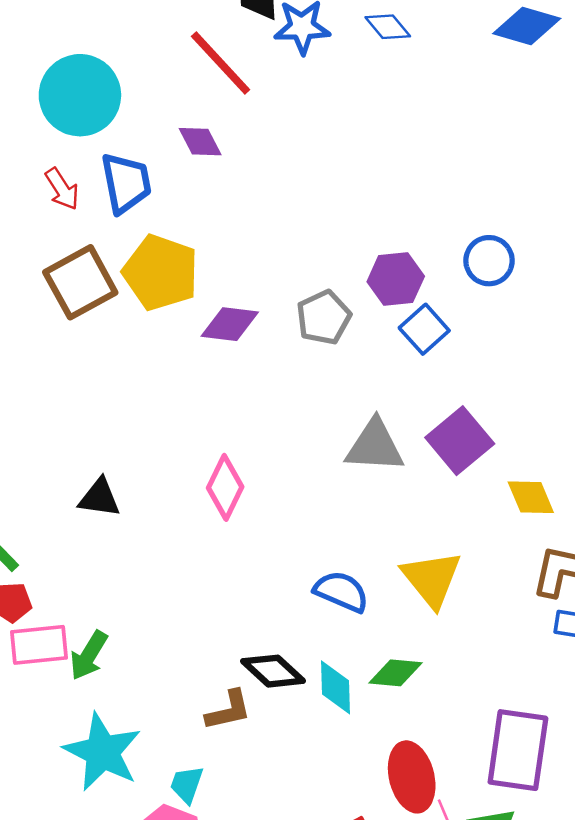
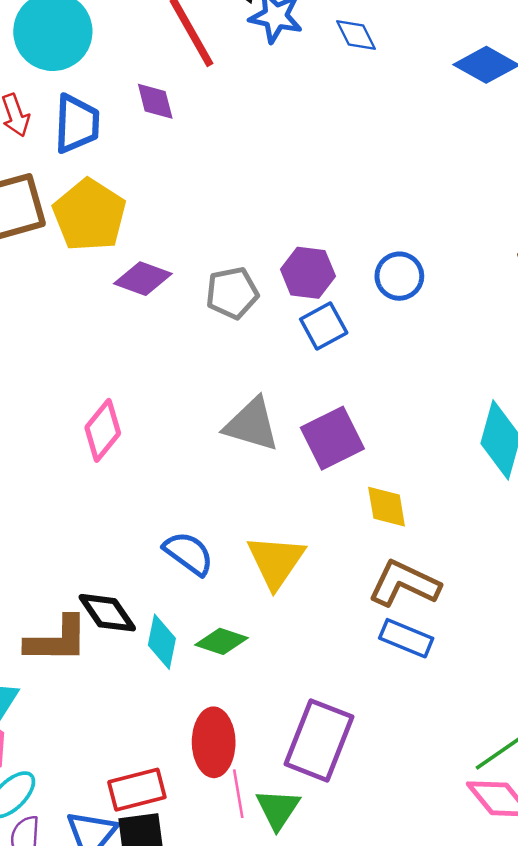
brown L-shape: (228, 710) -> (57, 640), size x1.4

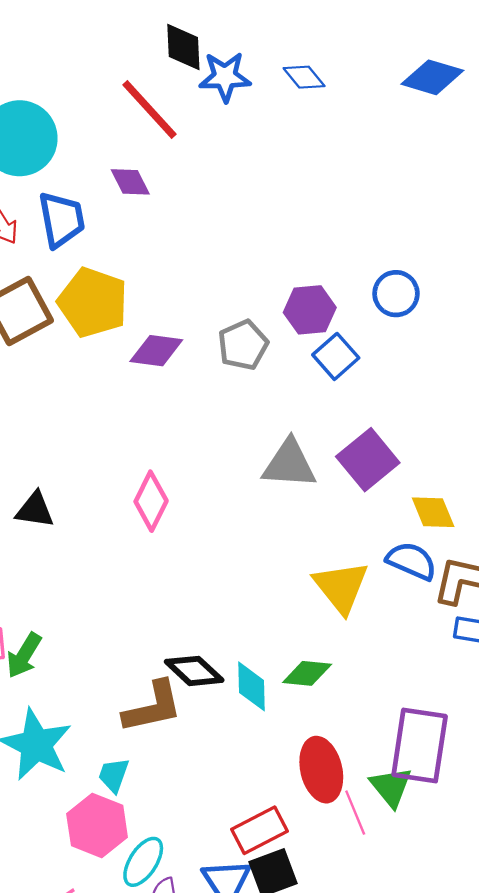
blue semicircle: (189, 553) -> (412, 561), moved
green triangle: (278, 809) -> (391, 787), moved

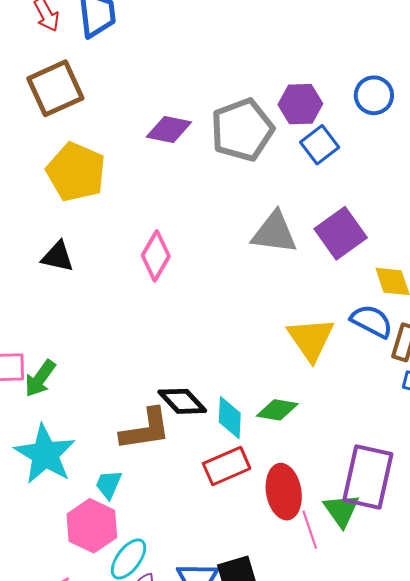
yellow pentagon: (93, 302) -> (76, 172), moved
gray pentagon: (243, 345) -> (242, 130), size x1.5
red rectangle: (260, 830) -> (227, 466), moved

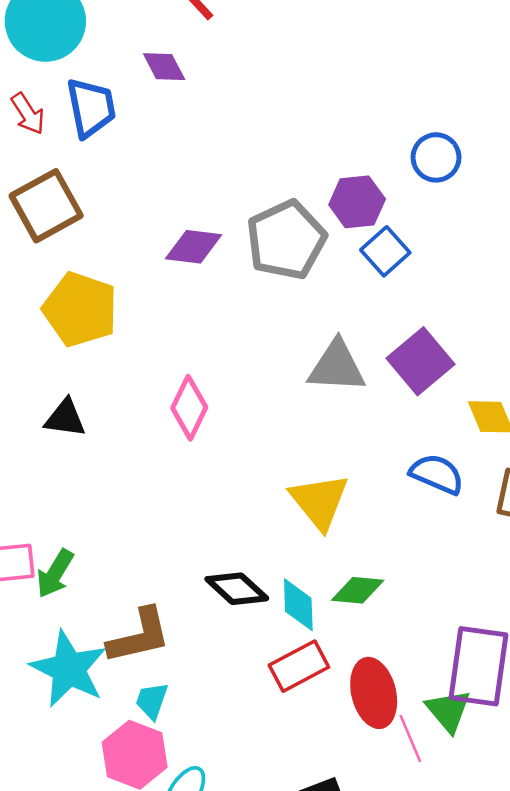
blue circle: (374, 95) -> (436, 157), moved
blue semicircle: (372, 321) -> (437, 474), moved
yellow triangle: (311, 339) -> (319, 501), moved
brown L-shape: (145, 429) -> (139, 636), moved

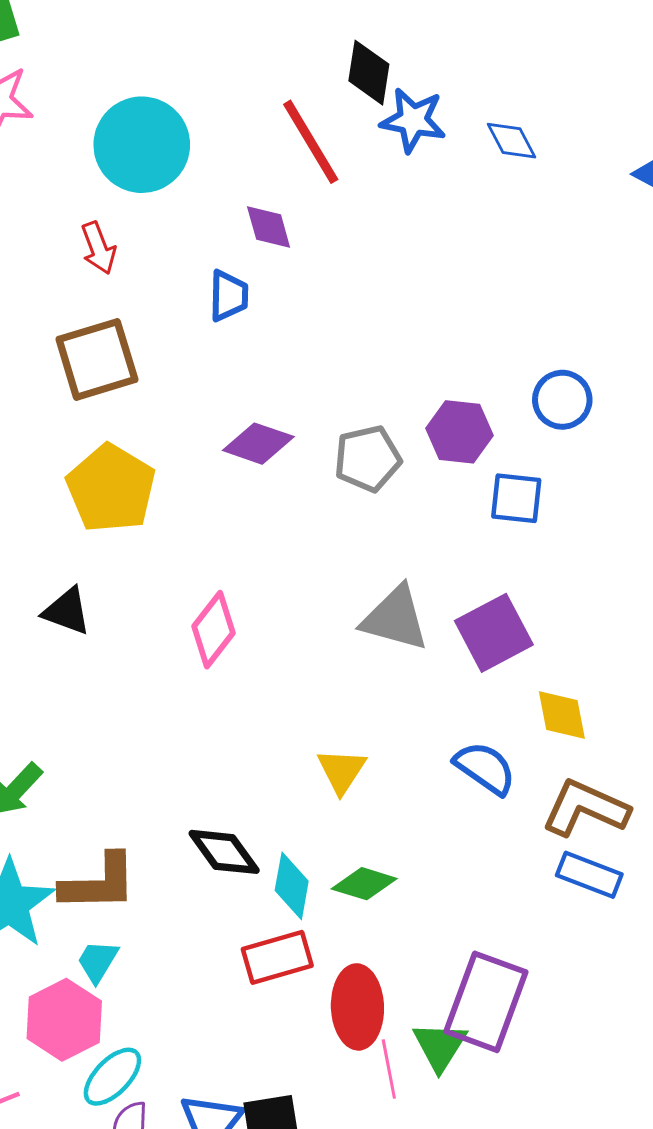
blue trapezoid: (91, 108) -> (229, 296), moved, size x0.7
gray pentagon: (286, 240) -> (368, 459), size x0.7
blue square: (385, 251) -> (516, 498), moved, turned 36
yellow triangle: (319, 501) -> (342, 771), size x0.7

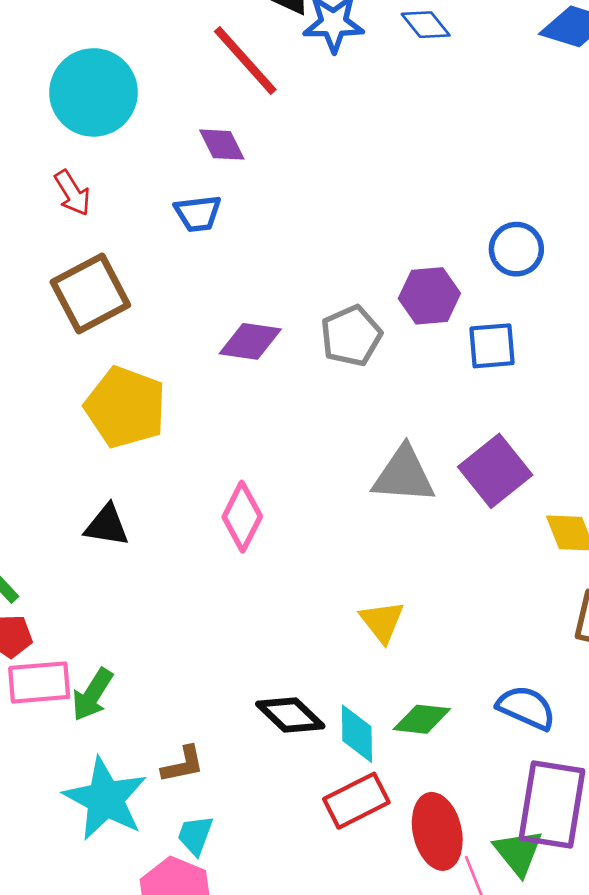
blue trapezoid: (229, 296) -> (198, 213), turned 93
blue semicircle: (485, 768) -> (526, 708), moved
brown L-shape: (99, 883) -> (183, 765), size x0.6

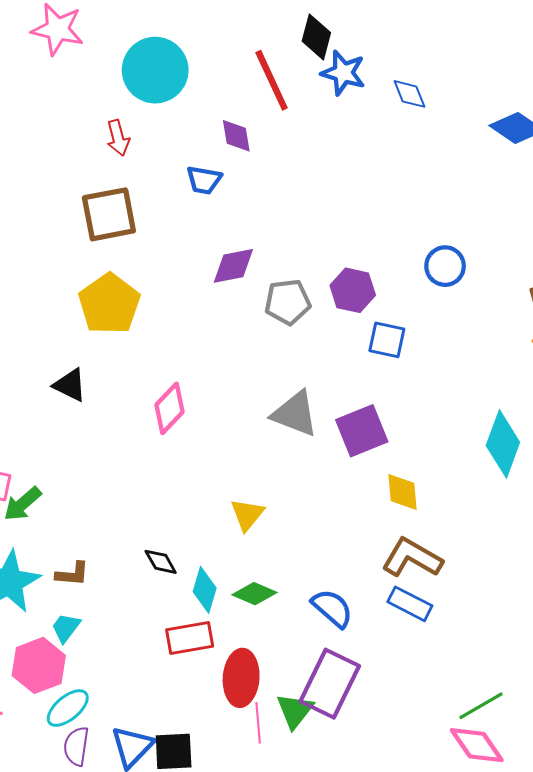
blue circle: (516, 249) -> (445, 266), moved
purple diamond: (250, 341) -> (233, 266), moved, turned -36
black diamond: (290, 715) -> (161, 562), size x0.7

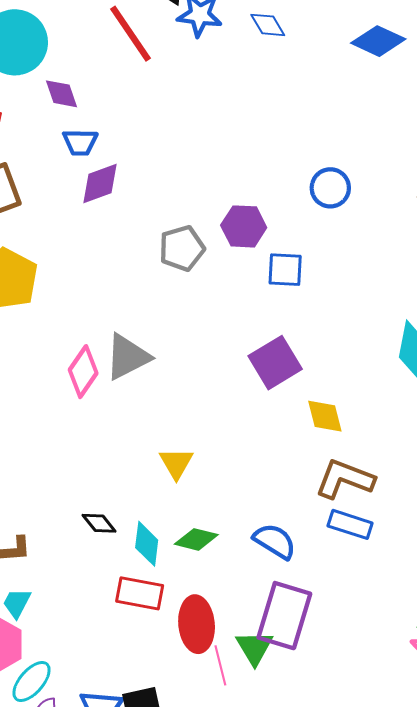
purple diamond: (236, 136) -> (61, 94), moved
purple diamond: (233, 266) -> (100, 184), moved
gray triangle: (295, 414) -> (127, 357), moved, turned -39
red rectangle: (190, 638) -> (140, 593), turned 30

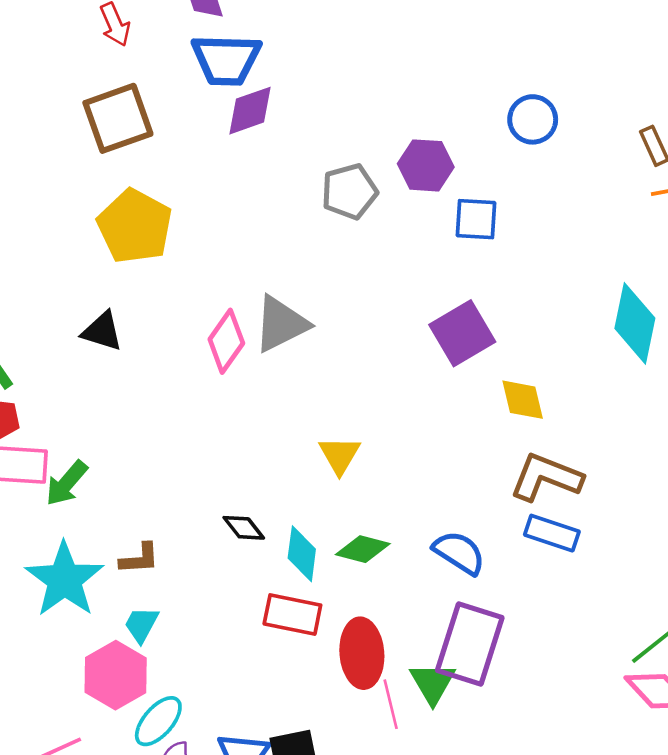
blue trapezoid: (80, 142) -> (226, 60), size x1.6

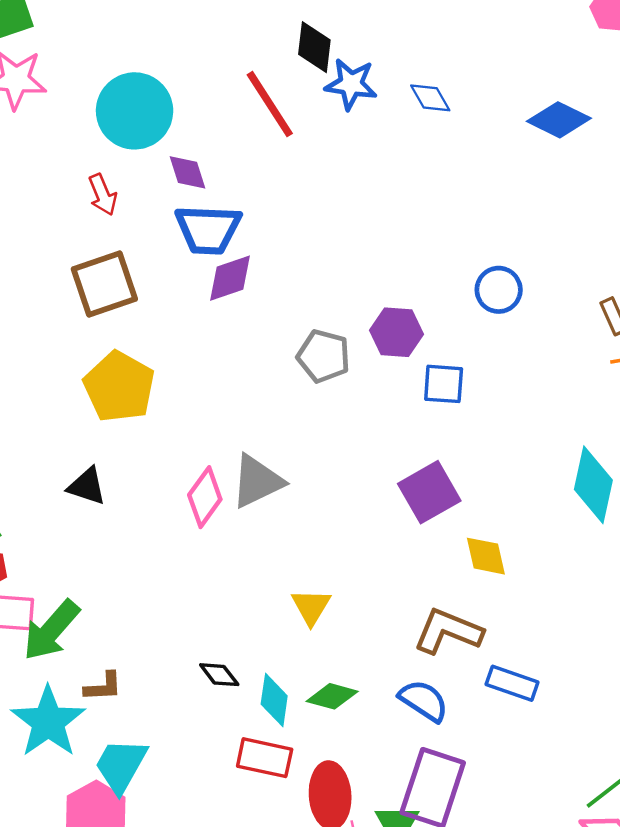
gray pentagon: (349, 191) -> (324, 356), turned 30
brown L-shape: (546, 477) -> (448, 631), moved
green arrow: (67, 483) -> (51, 630), size x1.4
brown L-shape: (139, 559) -> (103, 687), moved
cyan trapezoid: (141, 625) -> (121, 765), size x1.6

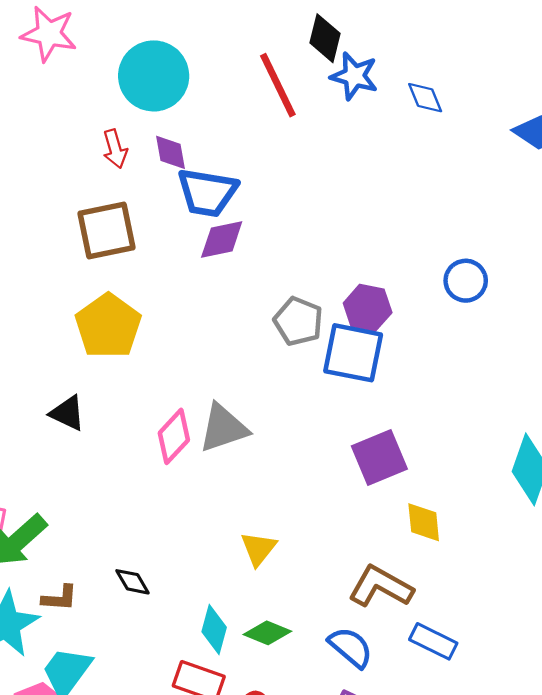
purple diamond: (188, 172) -> (171, 152), moved
blue square: (444, 384) -> (353, 353), moved, size x1.5
black diamond: (219, 675) -> (133, 582), moved

